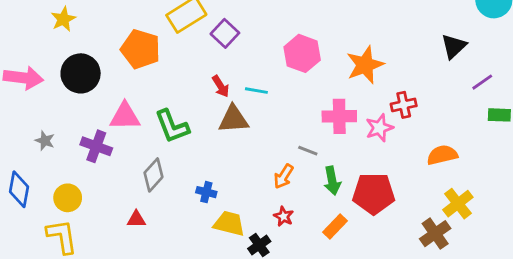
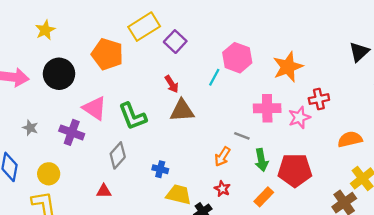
cyan line: (256, 91) -> (214, 77), moved, turned -72
pink triangle: (125, 116) -> (95, 108), turned 35

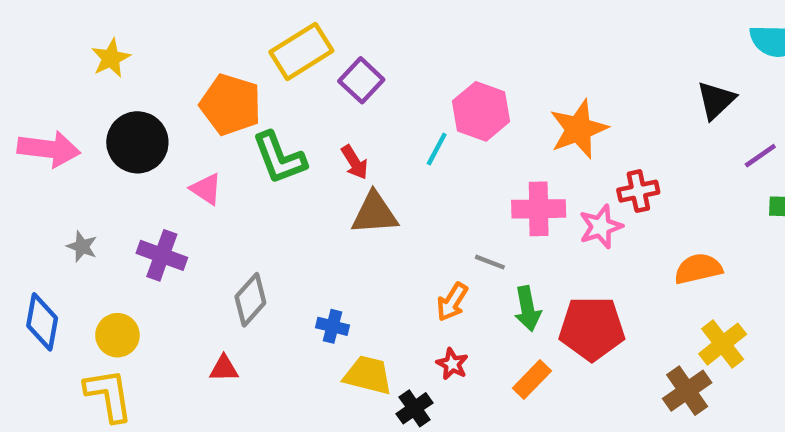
pink triangle: (95, 108) -> (206, 189), moved, size x0.7
green L-shape: (133, 116) -> (279, 158), moved

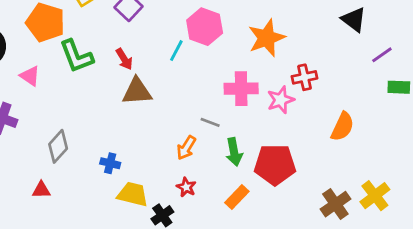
black triangle: (716, 100) -> (354, 20), turned -40
orange semicircle: (698, 269) -> (343, 127), turned 128
yellow cross: (723, 344) -> (375, 196), moved

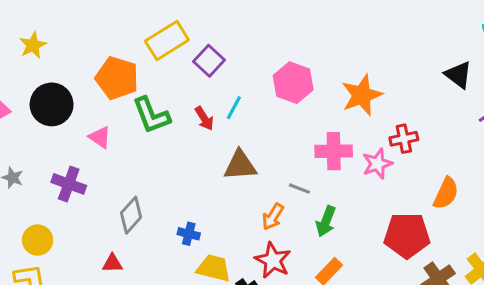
cyan line: (176, 51) -> (234, 108), moved
brown triangle: (137, 91) -> (240, 165), moved
green arrow: (234, 152) -> (326, 221), turned 32
red pentagon: (275, 165) -> (407, 235), moved
red star: (186, 187) -> (273, 260), size x1.6

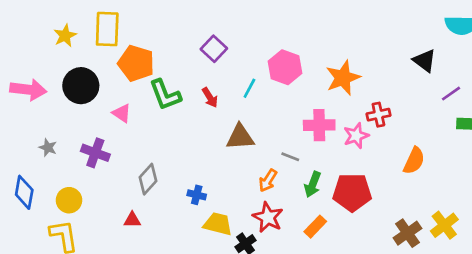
yellow rectangle: (167, 41) -> (107, 29), moved, turned -56
cyan line: (234, 108) -> (249, 88), moved
red pentagon: (407, 235) -> (352, 192), moved

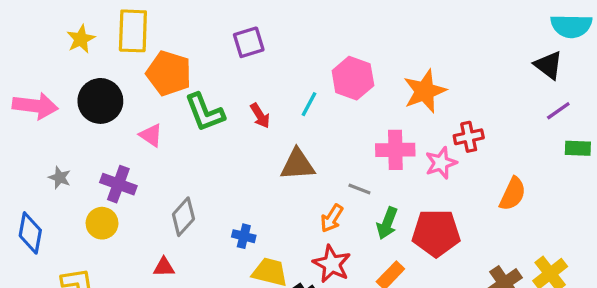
purple square: (214, 49) -> (249, 42), moved, turned 30
black triangle: (425, 61) -> (548, 65), moved
yellow circle: (69, 200) -> (102, 223), moved

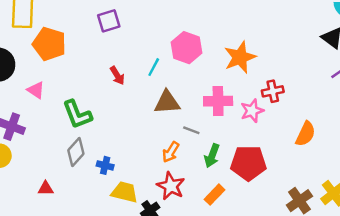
green L-shape: (205, 112) -> (77, 114), moved
brown triangle: (298, 165) -> (167, 102), moved
gray diamond: (183, 217) -> (76, 152), moved

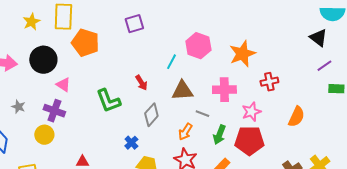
red arrow: (117, 76) -> (141, 83), moved
pink triangle: (36, 90) -> (63, 85), moved
pink star: (252, 111) -> (251, 112), moved
gray diamond: (76, 152) -> (151, 115), moved
blue cross: (105, 165) -> (131, 143), turned 32

